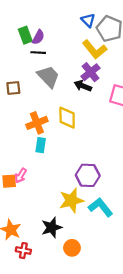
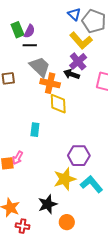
orange cross: (37, 123) -> (50, 83), moved, turned 36

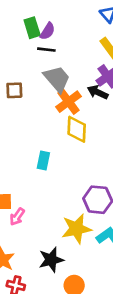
orange cross: (50, 83) -> (68, 102), turned 36
pink arrow: (18, 158) -> (17, 217), moved

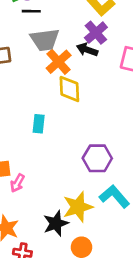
gray trapezoid: (57, 79) -> (45, 40), turned 128
yellow star: (77, 229) -> (78, 207), moved

